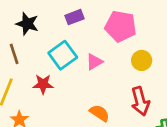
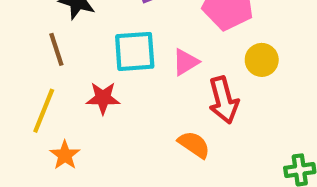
cyan square: (63, 55) -> (135, 51), turned 32
red arrow: (140, 101) -> (224, 100), moved

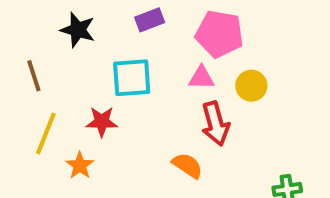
brown line: (56, 49) -> (34, 76), moved
pink triangle: (186, 62) -> (201, 78), moved, turned 32
orange star: (65, 155) -> (80, 165), moved

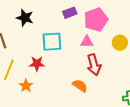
purple rectangle: (150, 20) -> (70, 13), moved
pink pentagon: (219, 34) -> (96, 20), turned -30
yellow circle: (251, 86) -> (120, 43), moved

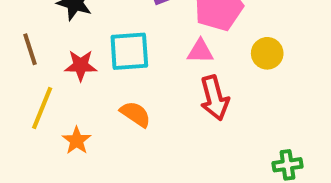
red star: (37, 64) -> (81, 65), moved
orange semicircle: (80, 86) -> (135, 114), moved

